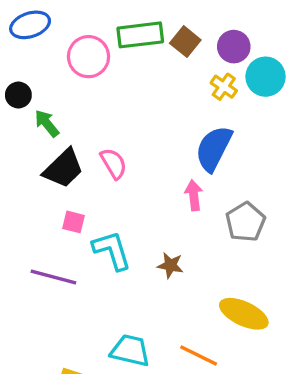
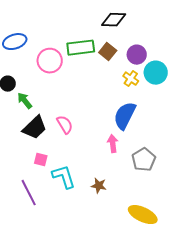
purple line: (53, 277) -> (29, 193), turned 48

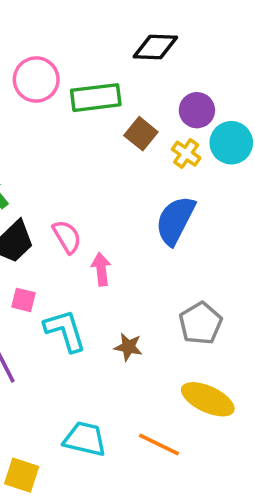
brown square: (108, 52) -> (141, 134), moved
pink circle: (50, 61) -> (36, 79), moved
pink arrow: (113, 144) -> (101, 269), moved
gray pentagon: (144, 160) -> (201, 323), moved

